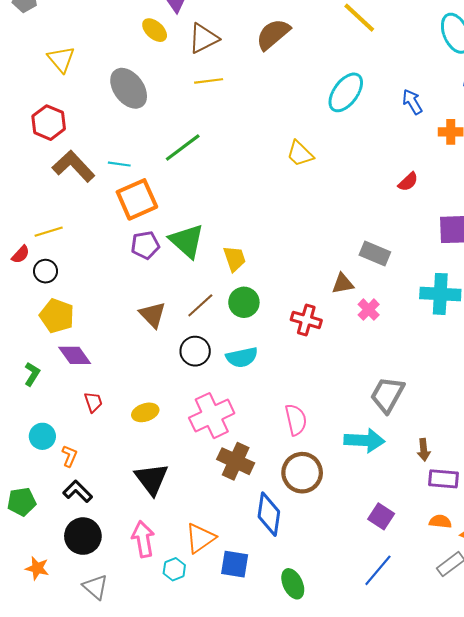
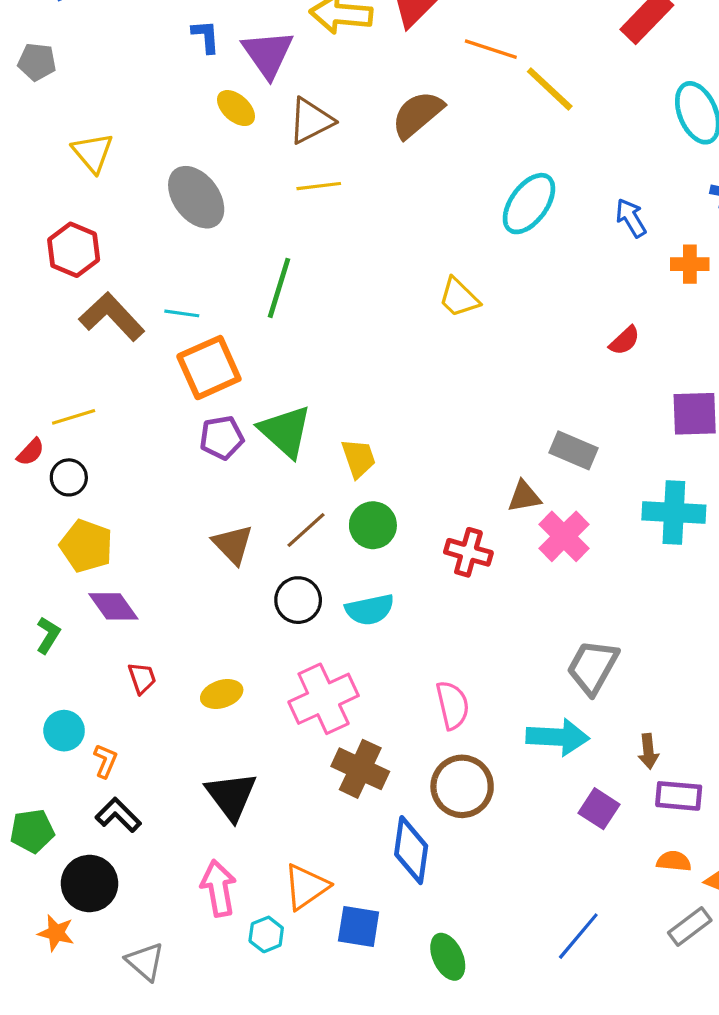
green line: (183, 147) -> (279, 288), turned -36
pink cross: (369, 310) -> (564, 536), size x1.5
purple square: (381, 516) -> (599, 809), moved
black circle: (83, 536) -> (89, 883), moved

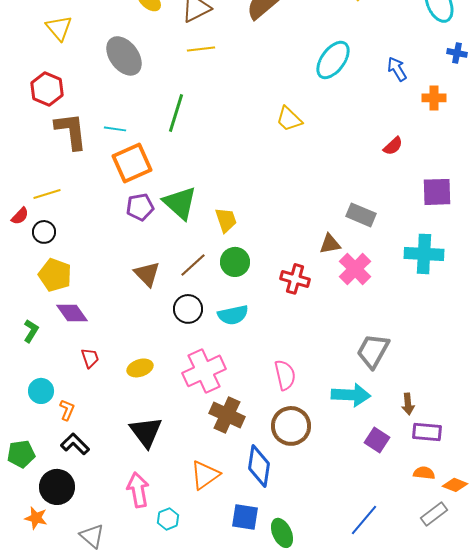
brown L-shape: (112, 317) -> (71, 131), turned 36
orange triangle: (306, 887) -> (205, 475), moved
blue square: (359, 926) -> (245, 517), moved

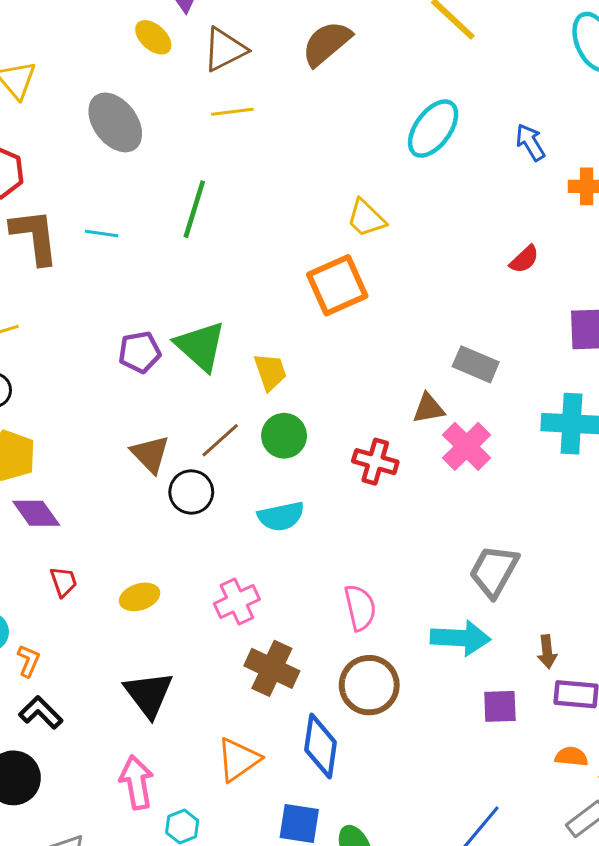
orange square: (132, 163) -> (337, 285), moved
black circle: (188, 309) -> (191, 492), moved
pink cross: (204, 371) -> (237, 601), size x0.7
purple square: (377, 440) -> (500, 706), turned -35

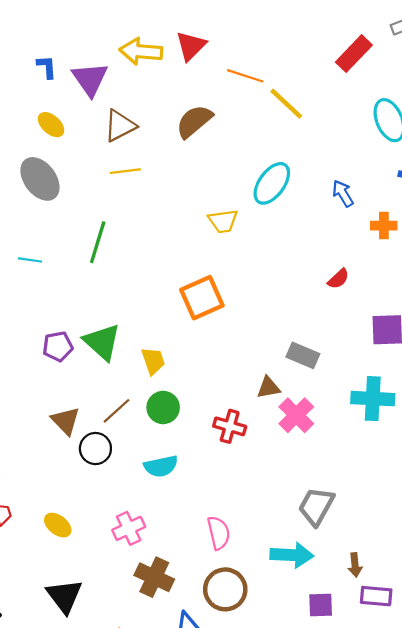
yellow ellipse: (153, 37) -> (51, 125), moved
yellow trapezoid: (366, 218) -> (223, 221), moved, turned -52
yellow ellipse: (140, 597) -> (58, 525), turned 56

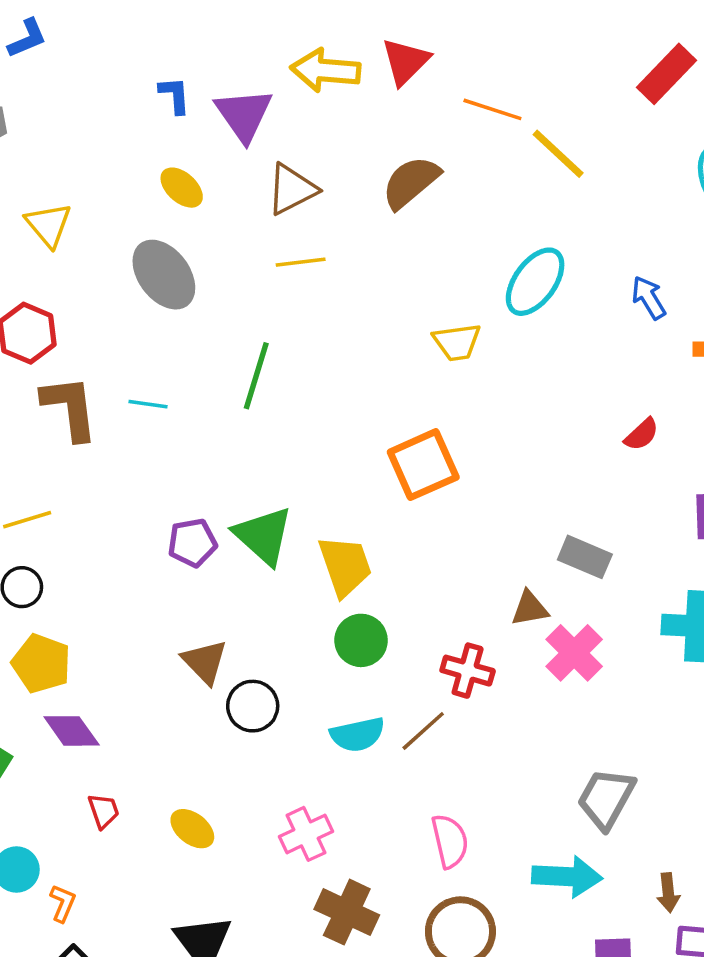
yellow trapezoid: (153, 361) -> (345, 566), size x1.4
brown line: (117, 411) -> (423, 731), moved

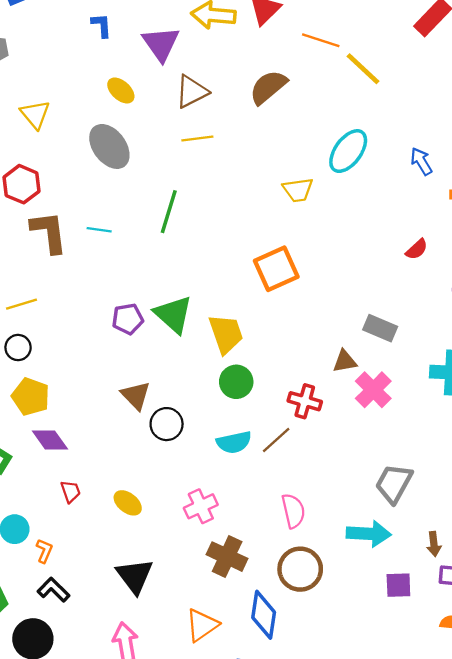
blue L-shape: (175, 95) -> (101, 25), moved

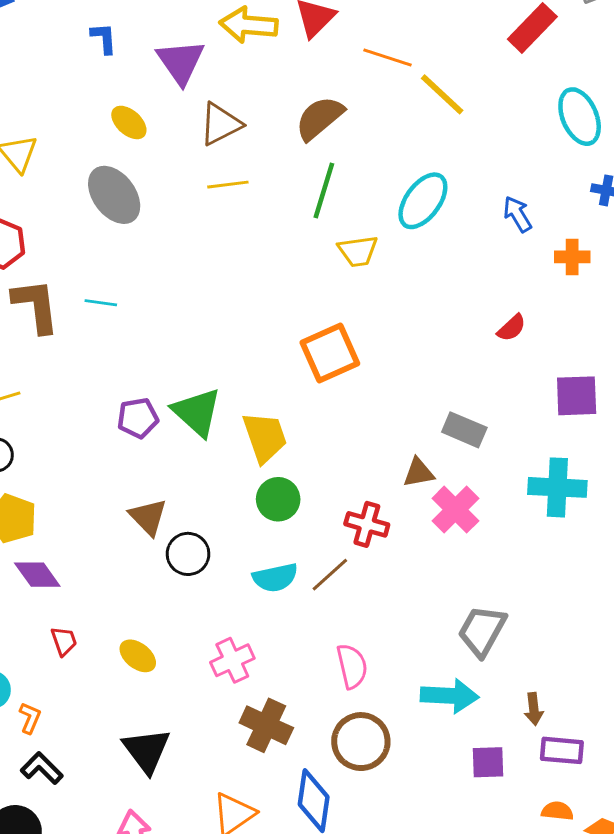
green line: (169, 212) -> (324, 190), moved

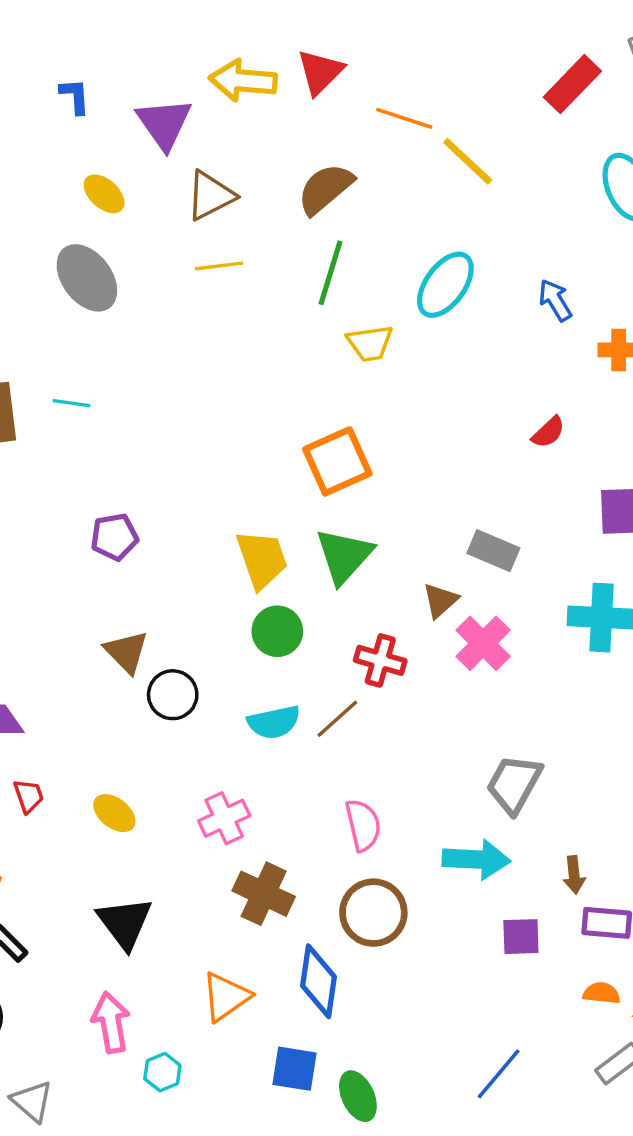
green triangle: (197, 412) -> (344, 556), moved, turned 30
brown triangle: (418, 473) -> (440, 600), turned -32

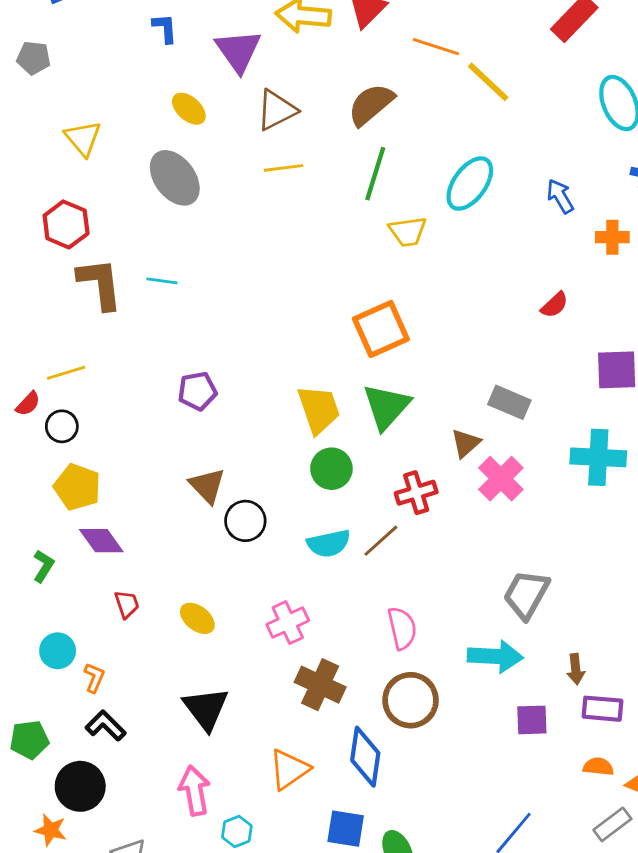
red cross: (380, 660) -> (416, 493), turned -33

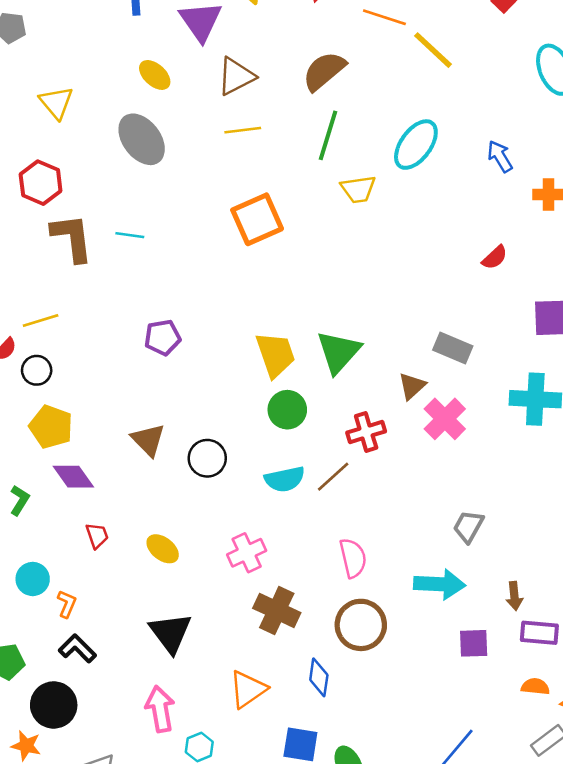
orange square: (381, 329) -> (257, 219), moved
brown triangle: (207, 486) -> (148, 440), moved
gray trapezoid: (526, 594) -> (468, 526), size x0.7
blue diamond: (365, 757) -> (319, 677), size x0.7

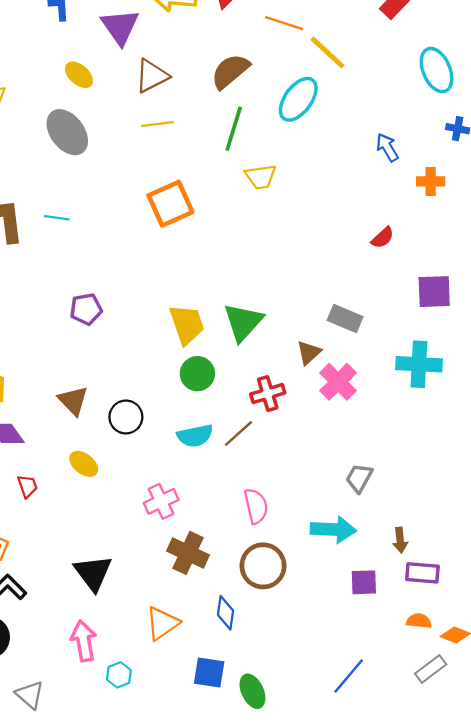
cyan ellipse: (416, 145) -> (298, 99), moved
yellow ellipse: (163, 549) -> (84, 464), moved

